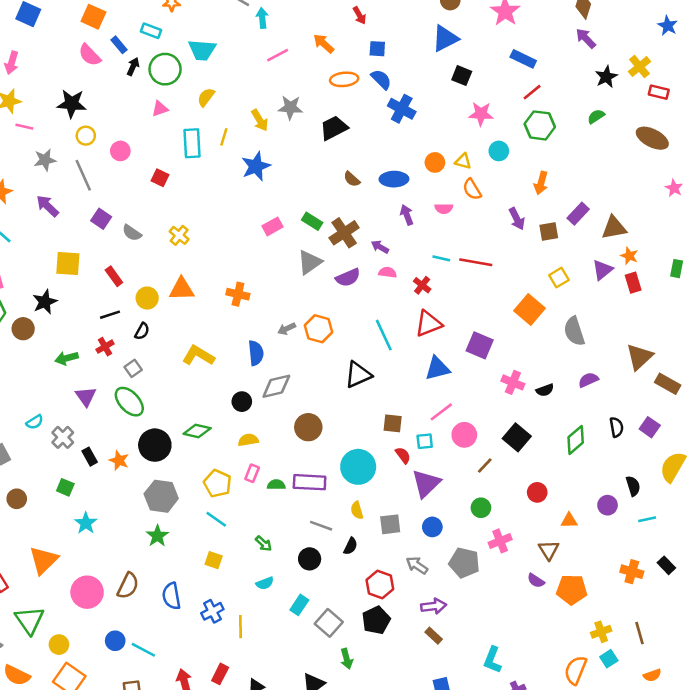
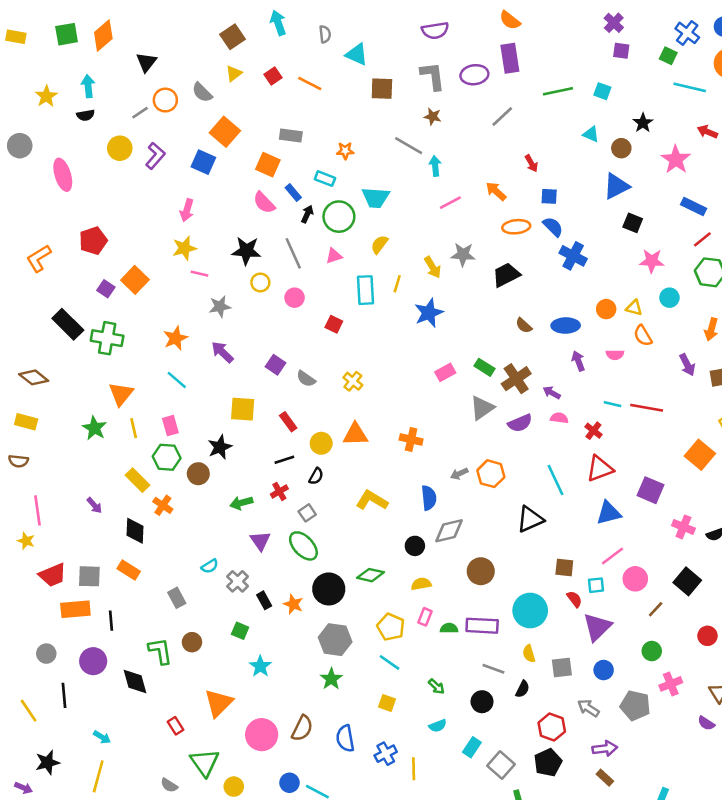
gray line: (83, 175) -> (293, 253), moved

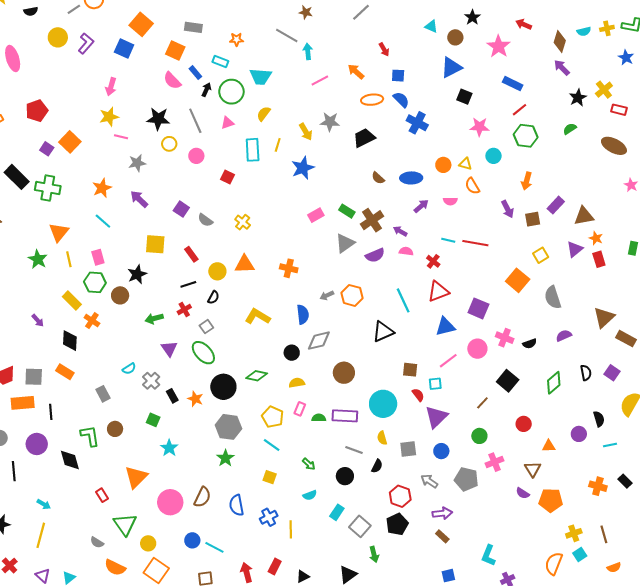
purple arrow: (578, 361) -> (421, 206), turned 70
pink circle: (635, 579) -> (477, 349), moved

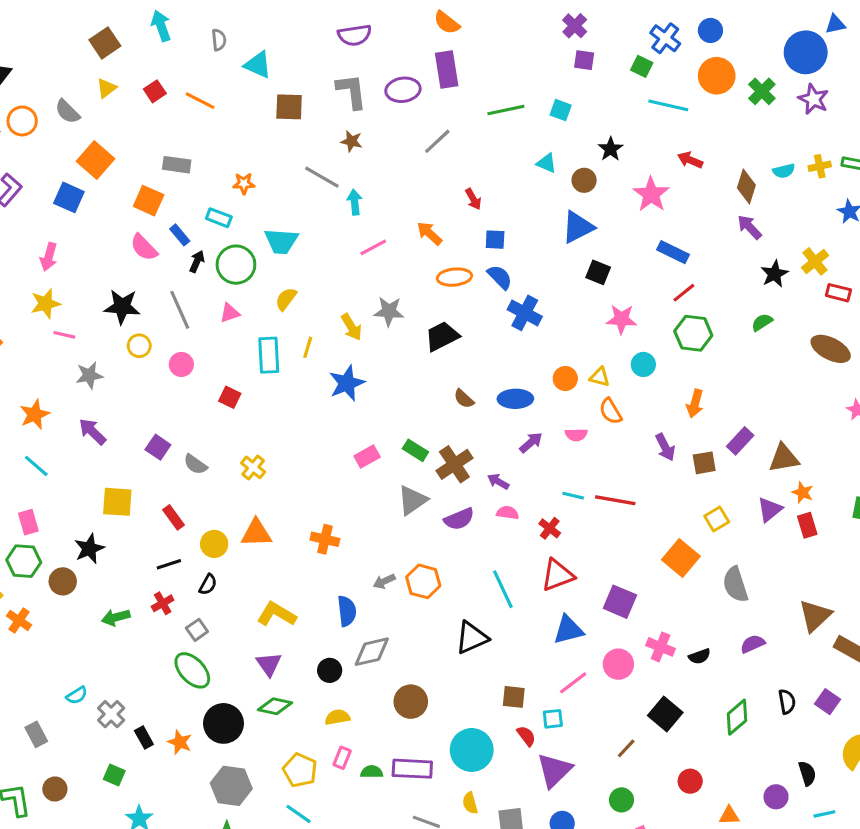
purple triangle: (169, 349) -> (269, 664), moved

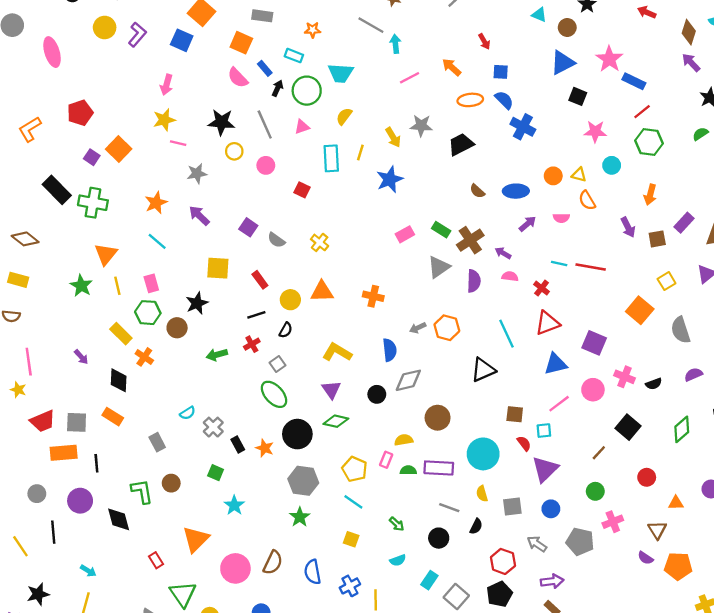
pink star: (651, 194) -> (609, 59), moved
purple semicircle: (459, 519) -> (474, 281), turned -65
yellow semicircle: (337, 717) -> (404, 440), moved

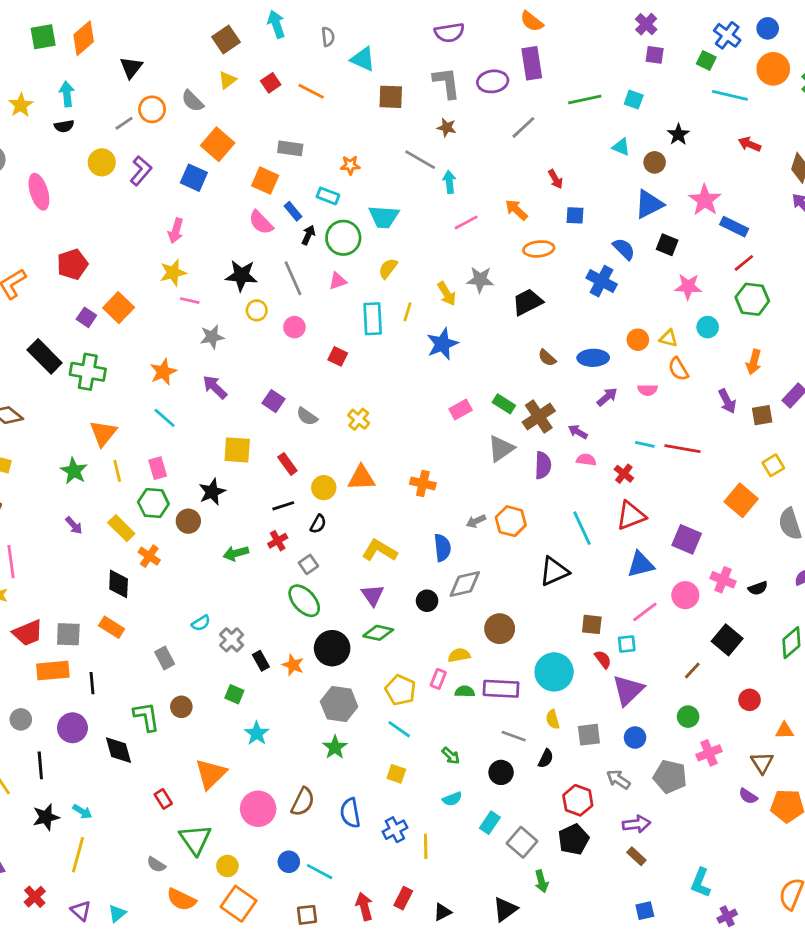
blue semicircle: (504, 100) -> (624, 249), moved
purple arrow: (81, 357) -> (74, 525), moved
black star: (38, 594) -> (46, 817), moved

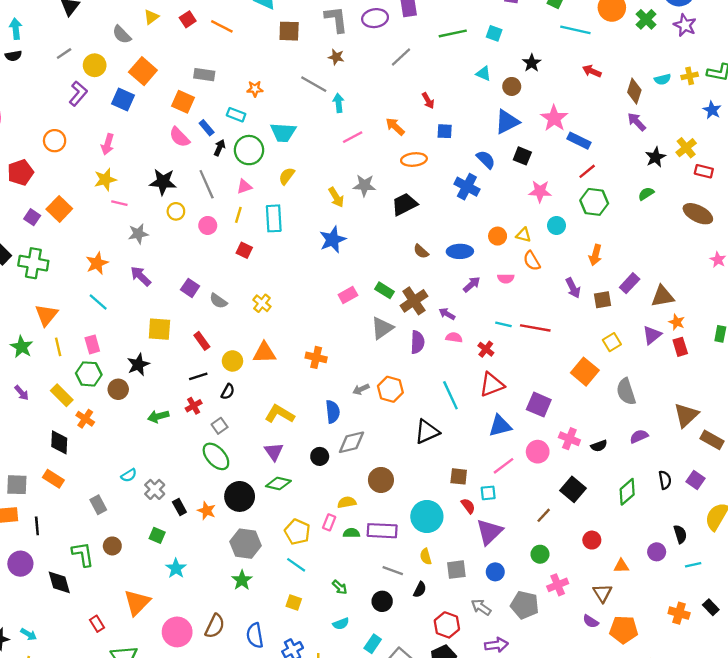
orange circle: (152, 109) -> (55, 141), moved
yellow circle: (102, 162) -> (95, 65), moved
yellow line: (407, 312) -> (238, 215), moved

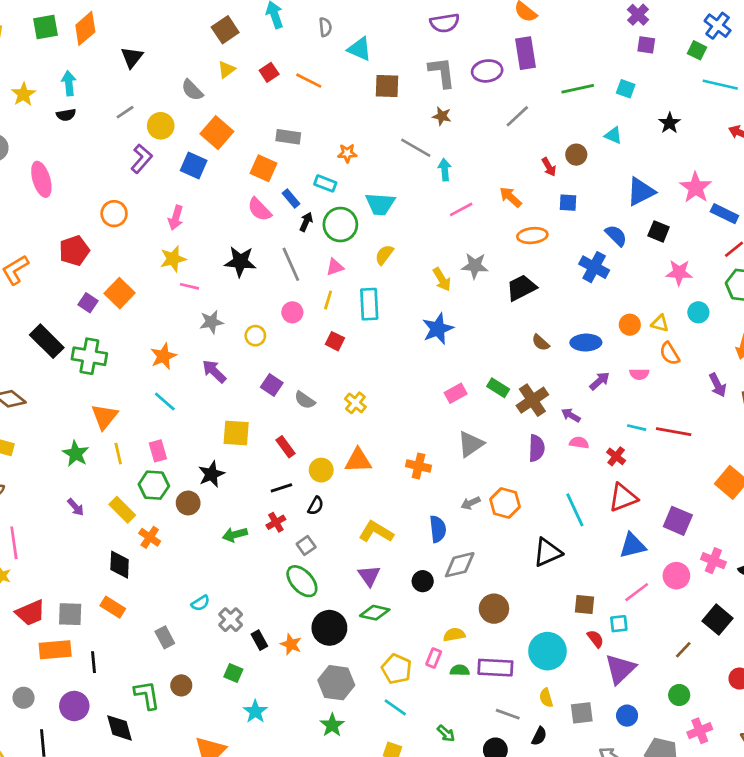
brown circle: (512, 86) -> (576, 155), moved
yellow circle: (176, 211) -> (255, 336), moved
gray triangle: (382, 328) -> (471, 444), moved

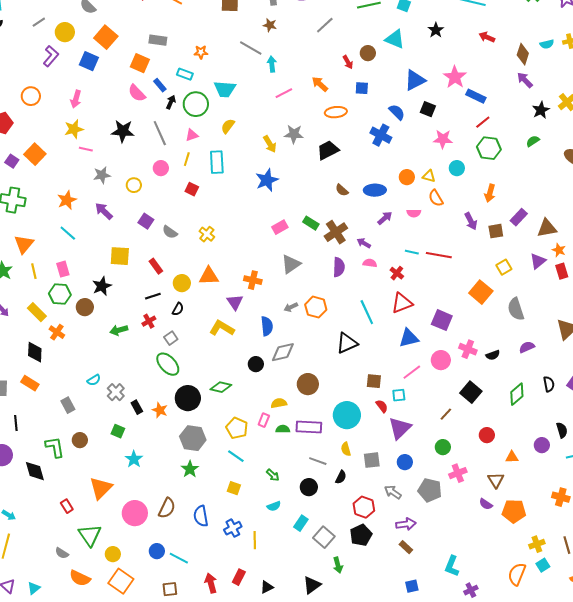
cyan triangle: (613, 135) -> (395, 39), size x1.5
purple triangle: (369, 576) -> (235, 302), moved

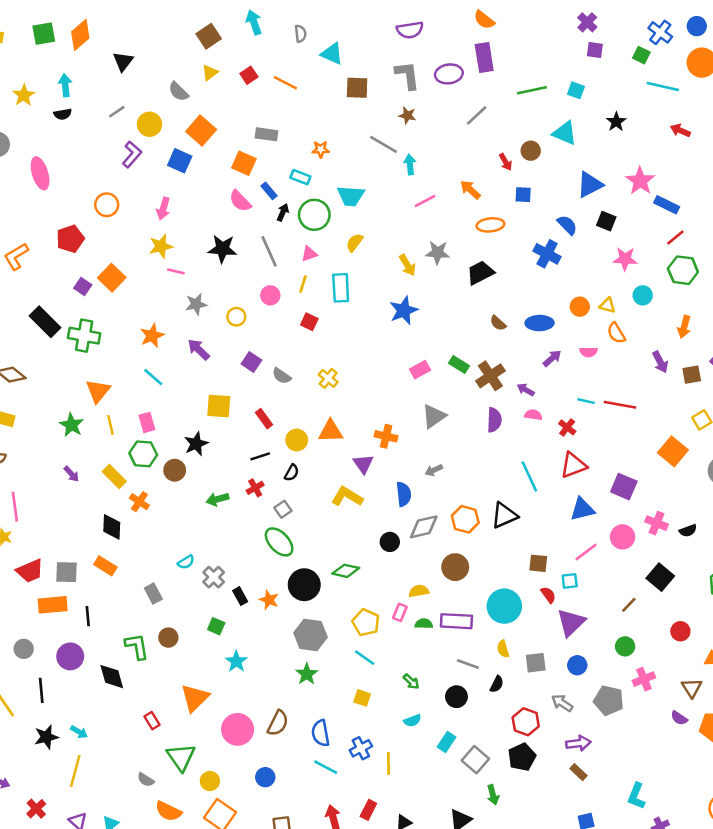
orange hexagon: (316, 307) -> (465, 519), moved
cyan line: (179, 558) -> (326, 767), moved

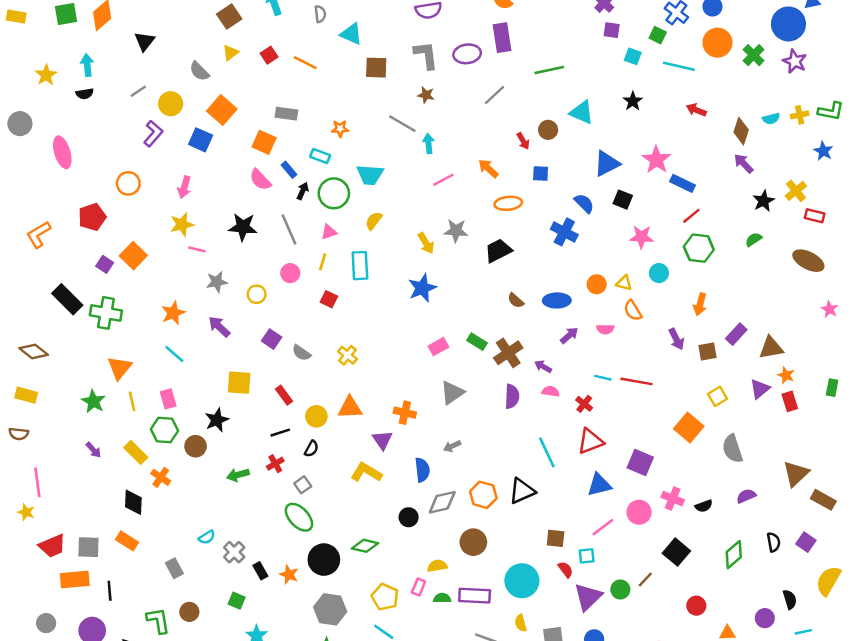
cyan square: (576, 90) -> (633, 56), moved
green circle: (625, 646) -> (620, 589), moved

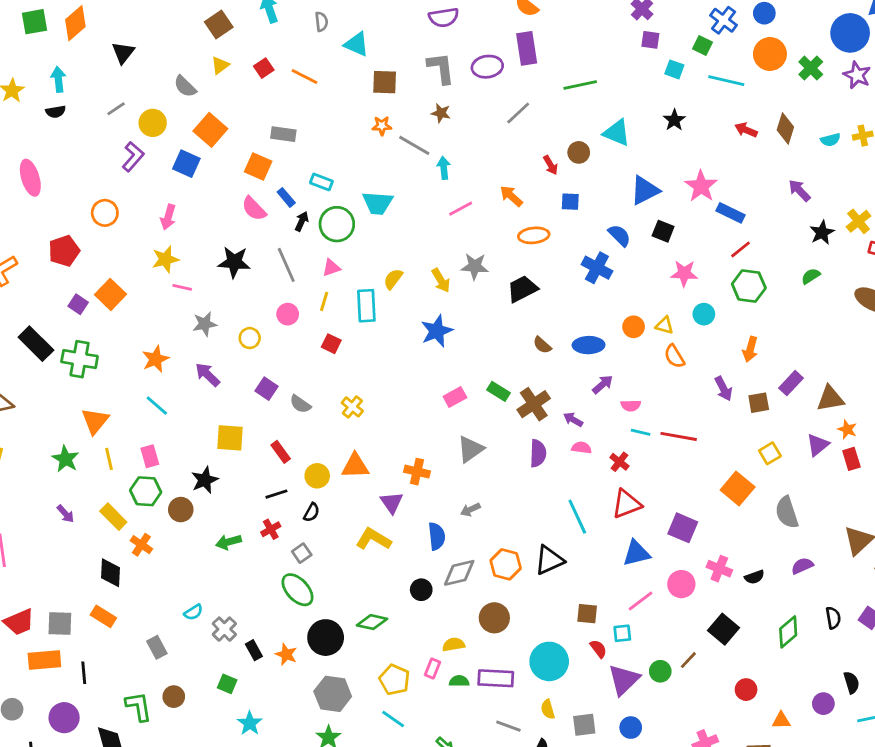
orange star: (340, 129) -> (382, 126), moved
brown diamond: (741, 131) -> (785, 129), moved
yellow semicircle: (374, 221) -> (393, 279), moved
pink semicircle: (605, 329) -> (631, 406), moved

